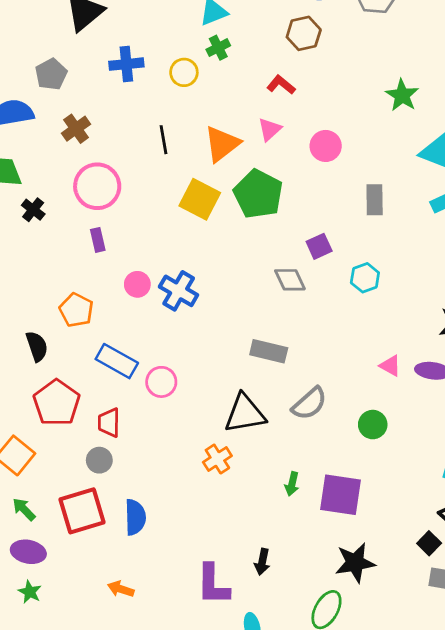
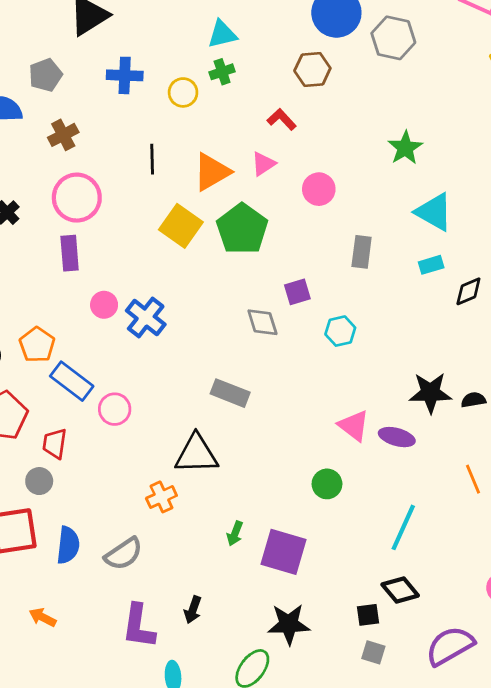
purple rectangle: (98, 240) -> (70, 253), size x1.4
orange pentagon: (76, 310) -> (37, 345), moved
pink triangle: (390, 366) -> (354, 426), size x1.4
gray semicircle: (309, 404) -> (124, 554), moved
black square: (429, 543) -> (368, 615), turned 30

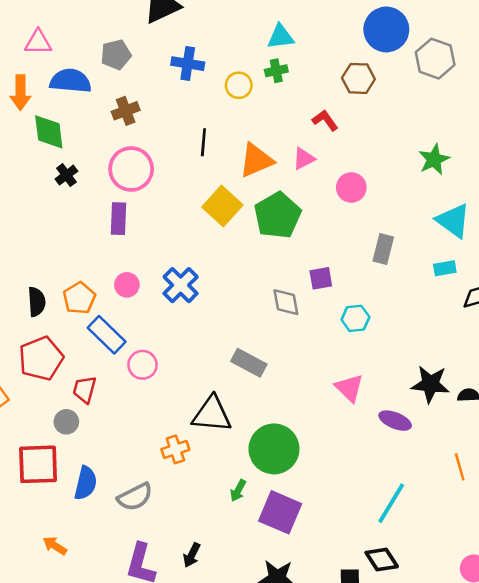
pink circle: (104, 305) -> (127, 285), moved
pink triangle: (354, 426) -> (349, 388), moved
green circle: (327, 484) -> (274, 449), moved, size x1.8

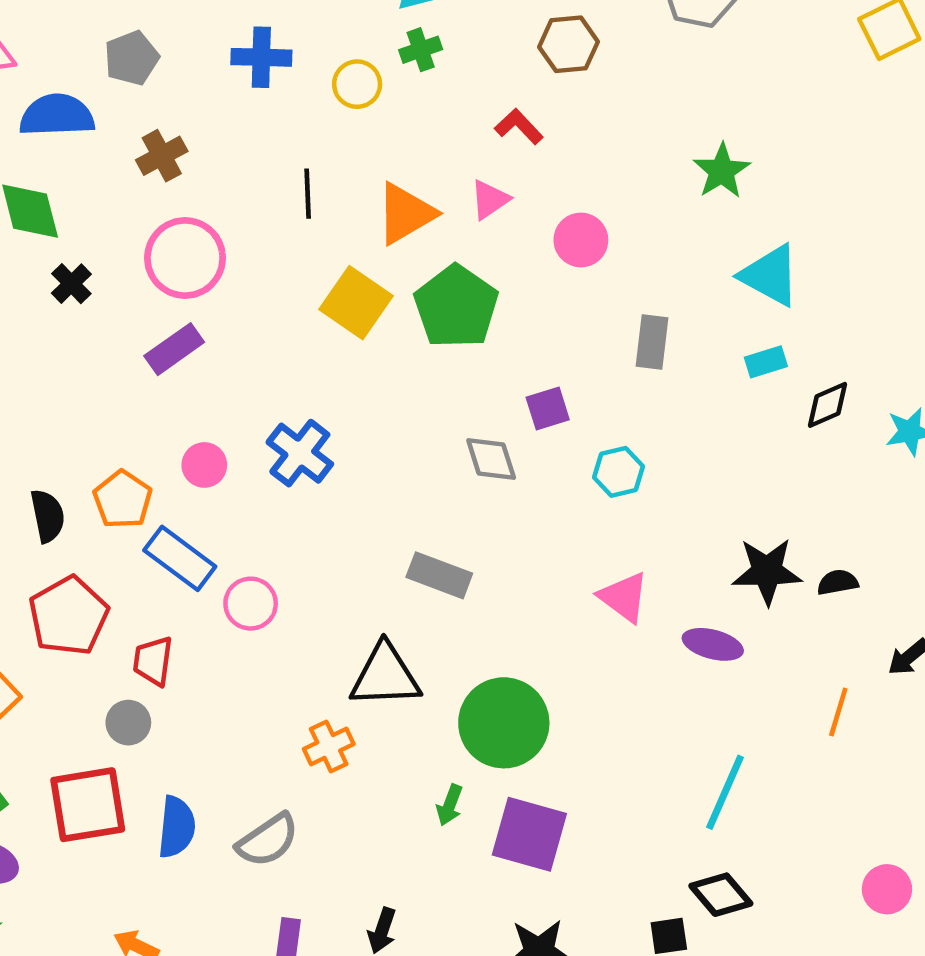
purple rectangle: (119, 219) -> (174, 349), turned 60
orange line: (460, 467) -> (838, 712), turned 40

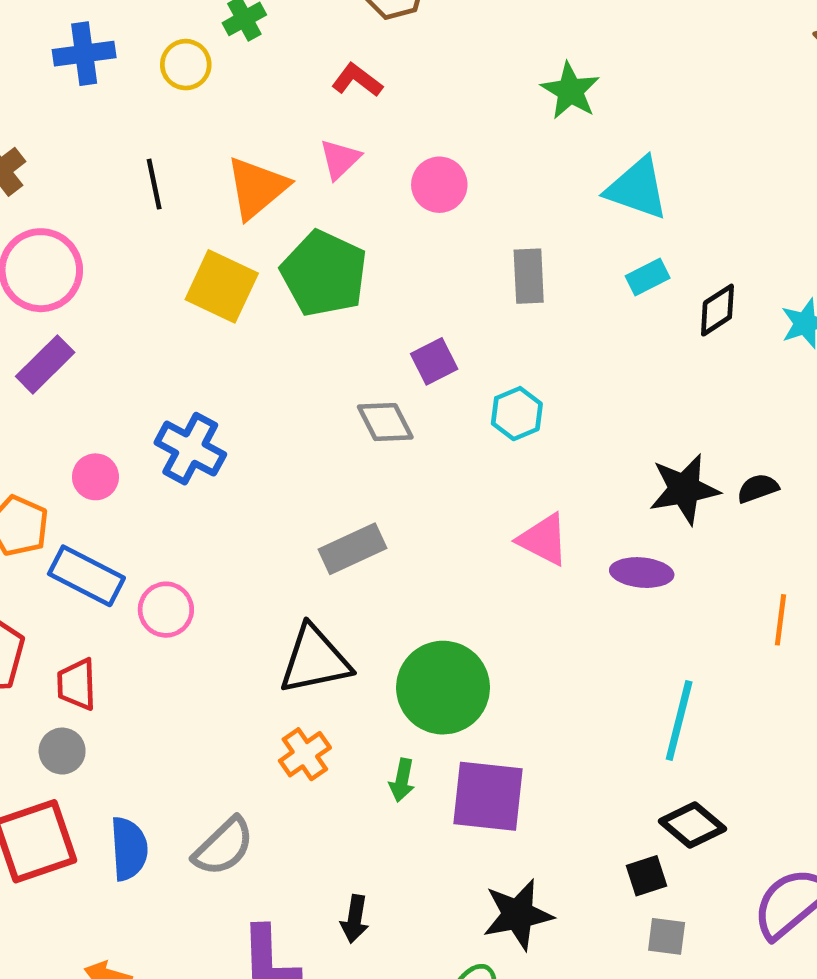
gray rectangle: (439, 575) -> (353, 549), turned -36
orange cross: (329, 747) -> (305, 754), moved

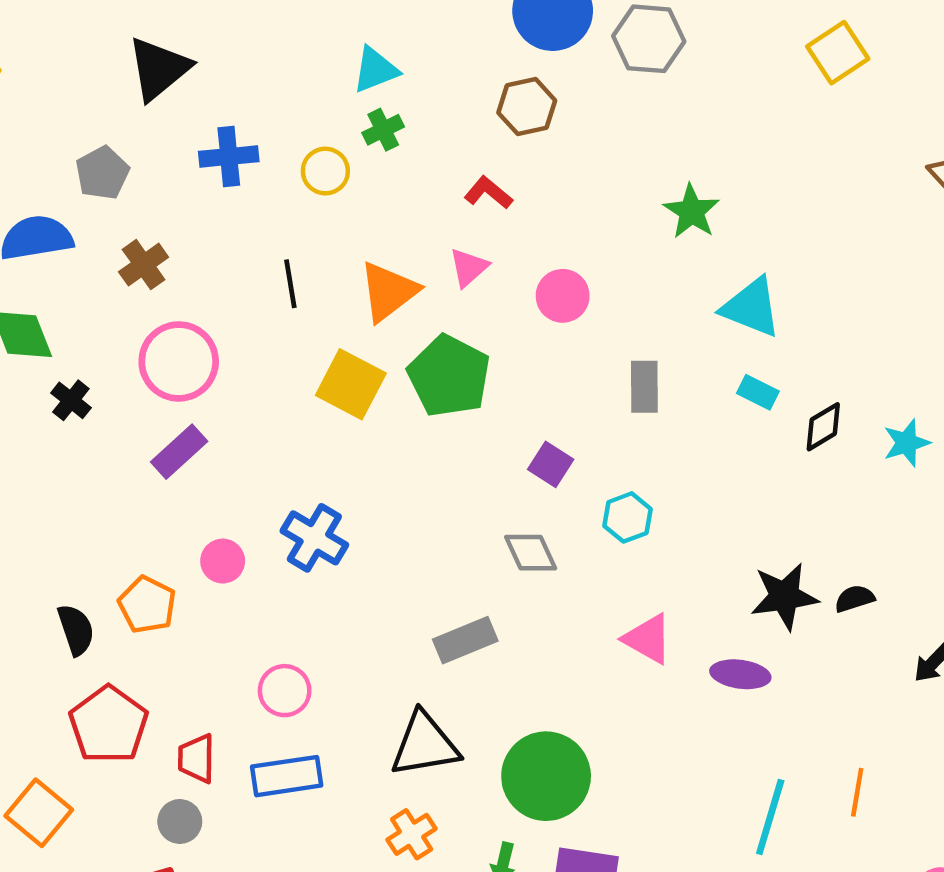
cyan rectangle: (648, 277) -> (758, 392), turned 51
purple square: (434, 361) -> (551, 464), turned -33
gray diamond: (385, 422) -> (531, 553), moved
blue rectangle: (86, 576) -> (287, 776), moved, turned -38
orange line: (780, 620) -> (857, 792), moved

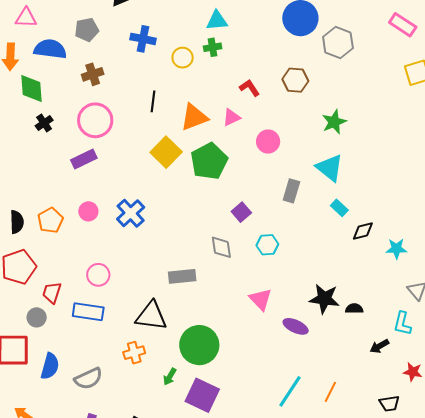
brown hexagon: (527, 107) -> (295, 80), moved
cyan triangle: (751, 307) -> (330, 168), moved

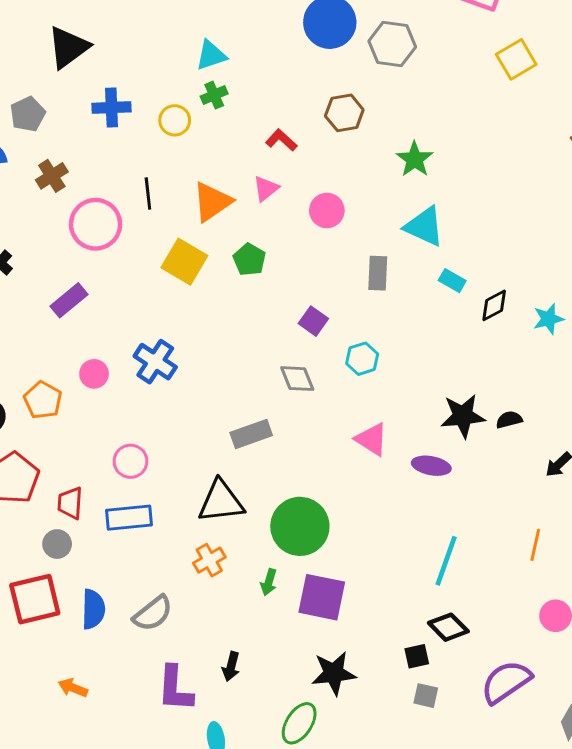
pink circle: (95, 120) -> (96, 224), moved
green pentagon: (209, 161) -> (249, 260), size x0.6
orange line: (330, 392) -> (535, 545), moved

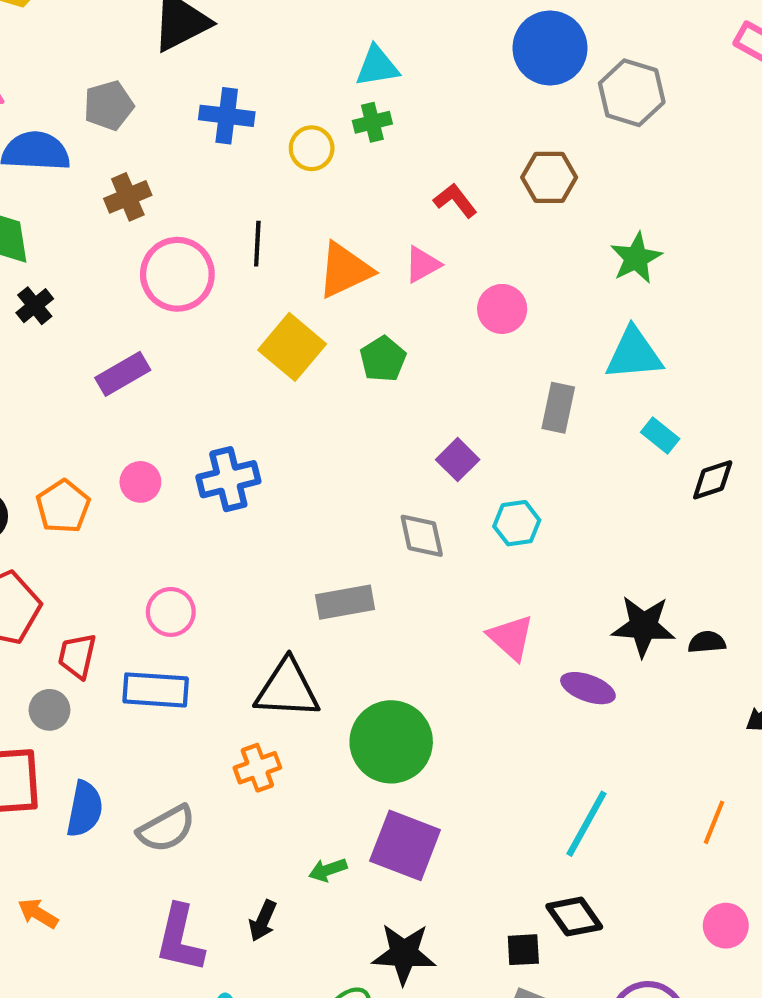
cyan triangle: (424, 226) -> (634, 354), turned -39
blue cross: (155, 362) -> (228, 479), turned 33
green arrow: (269, 582) -> (328, 870), moved, turned 45

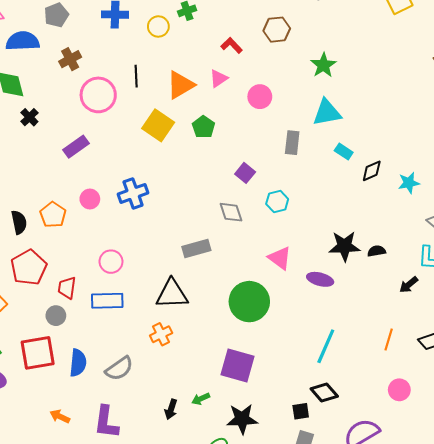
green circle: (391, 742) -> (249, 302), moved
green arrow: (328, 870) -> (201, 399), moved
purple L-shape: (180, 938) -> (106, 422), moved

